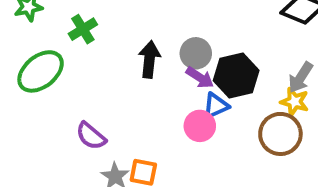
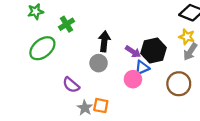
gray circle: (196, 53) -> (99, 63), moved
yellow star: (295, 102) -> (187, 37), moved

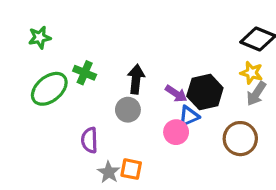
green cross: (66, 24) -> (85, 73), moved, turned -35
purple semicircle: (71, 85) -> (89, 140), turned 48

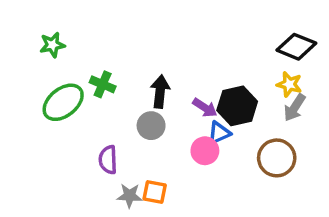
gray star: (109, 172) -> (130, 196), turned -30

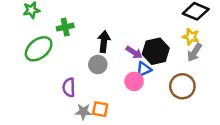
green cross: (103, 84) -> (65, 27), moved, turned -35

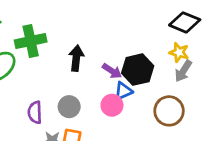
green cross: (65, 27) -> (31, 41), size x1.5
gray circle: (98, 65) -> (69, 107), moved

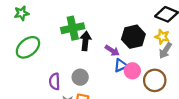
green cross: (31, 41) -> (73, 28), moved
black hexagon: (138, 70) -> (133, 37), moved
pink circle: (112, 105) -> (132, 71), moved

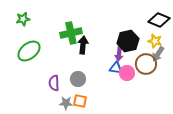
purple arrow: (112, 51) -> (119, 54), moved, turned 64
blue triangle: (121, 65) -> (116, 68), turned 32
brown circle: (155, 80) -> (146, 64), moved

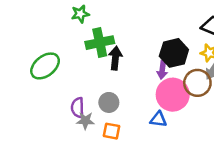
green star: (23, 19) -> (80, 14), moved
blue triangle: (116, 68) -> (158, 119), moved
pink circle: (127, 73) -> (173, 95), size x1.6
gray star: (66, 103) -> (85, 121), moved

